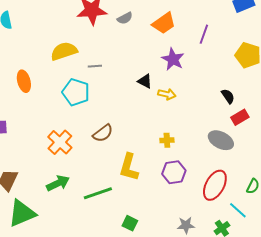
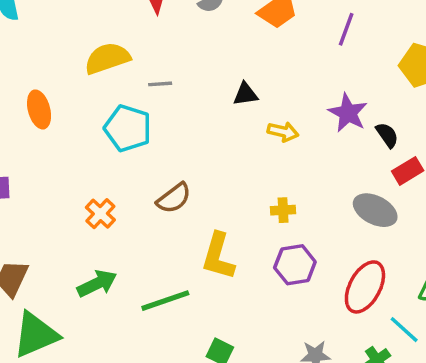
purple star: (173, 59) -> (348, 113), moved
black triangle: (145, 81) -> (245, 94), moved, turned -35
orange cross: (60, 142) -> (100, 214), size x0.7

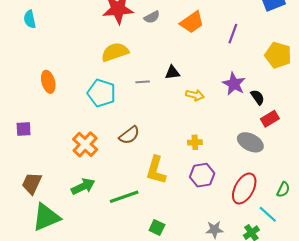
yellow semicircle: (107, 58) -> (115, 52), moved
gray line: (160, 84) -> (143, 82), moved
orange cross: (100, 214) -> (85, 144), size x1.4

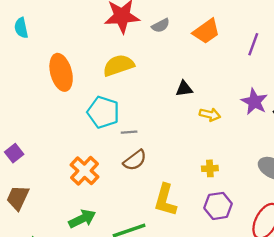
orange ellipse: (48, 82) -> (61, 72), moved, size x1.4
gray line: (143, 82) -> (129, 132), moved
purple square: (24, 129) -> (14, 153), turned -35
brown trapezoid: (32, 183) -> (18, 198), moved

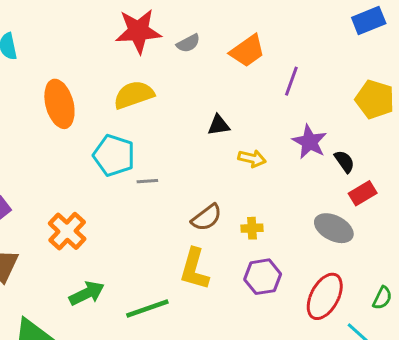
purple line: (253, 44) -> (291, 81), moved
brown semicircle: (135, 160) -> (207, 218), moved
orange cross: (85, 171) -> (67, 231), moved

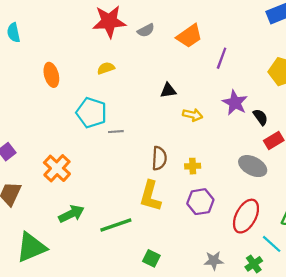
yellow semicircle: (134, 95) -> (106, 68), size x0.6
orange ellipse: (59, 104) -> (51, 75), size x0.7
brown semicircle: (207, 218) -> (159, 158), turned -50

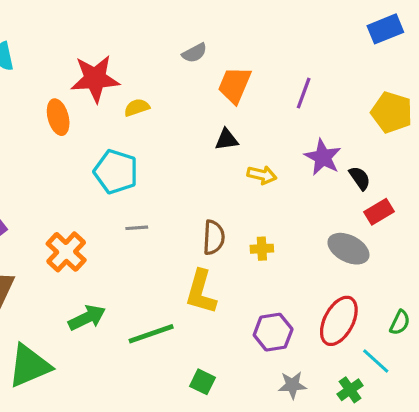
red star: (109, 21) -> (95, 79), moved
orange trapezoid: (189, 36) -> (235, 85), moved, turned 148
gray line: (116, 132) -> (137, 228), moved
purple hexagon: (200, 202) -> (273, 332), moved

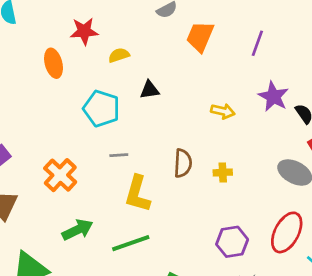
red star: (95, 79) -> (84, 31), size x0.7
black triangle: (227, 140) -> (149, 90), moved
yellow L-shape: (201, 292) -> (137, 194), moved

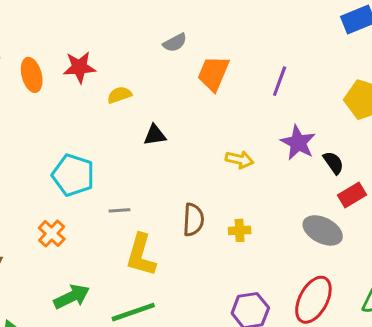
orange ellipse: (54, 63) -> (32, 75), moved
cyan pentagon: (101, 109) -> (73, 175), moved
orange cross: (60, 175) -> (52, 234), size x0.7

